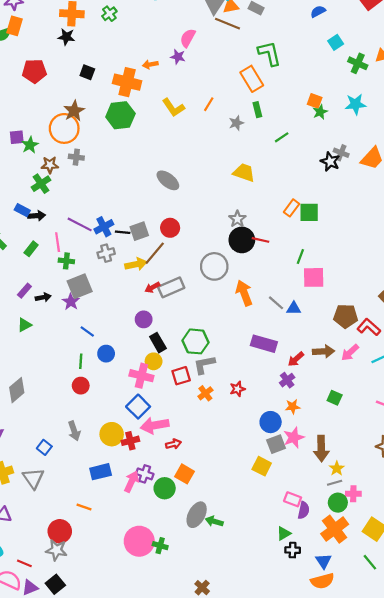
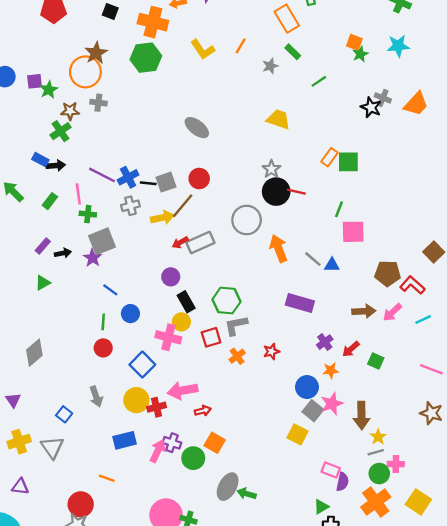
green rectangle: (257, 110) -> (293, 52), turned -32
red arrow: (296, 359) -> (351, 349), moved
blue square: (138, 407) -> (142, 365), moved
gray square: (276, 444) -> (313, 411), turned -30

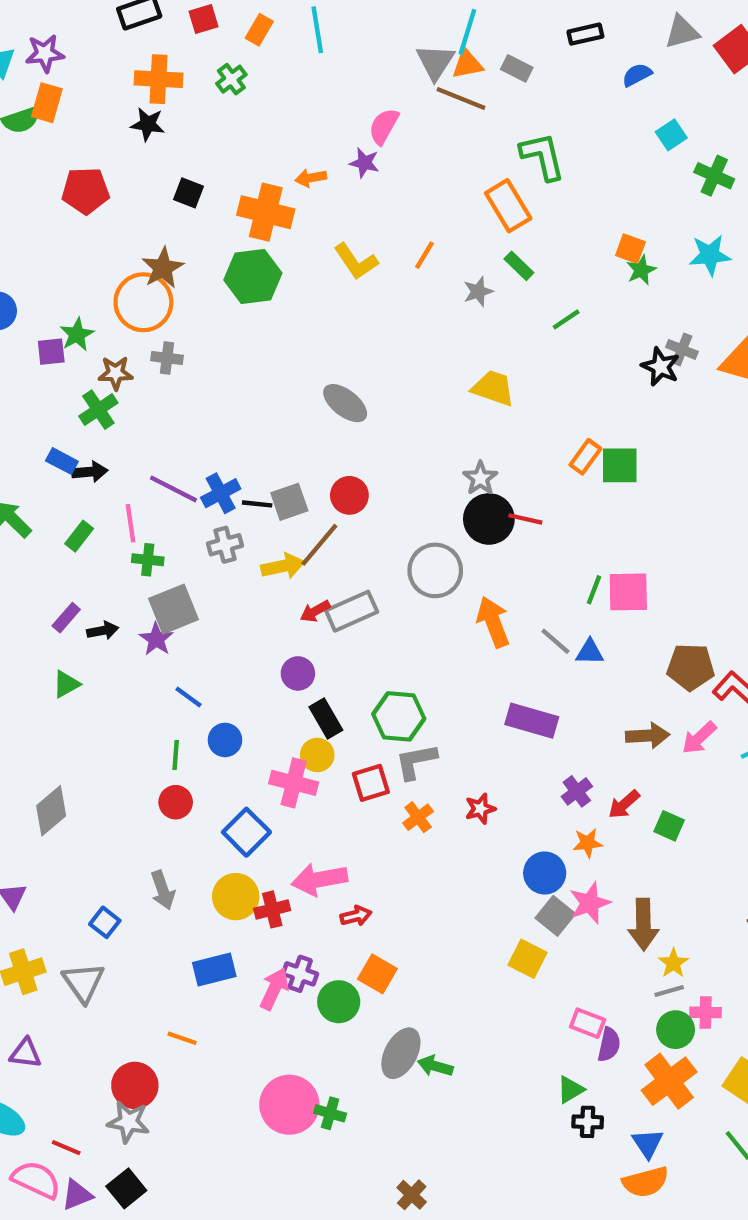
purple square: (34, 81) -> (51, 352), moved
green line: (339, 209) -> (594, 590), moved

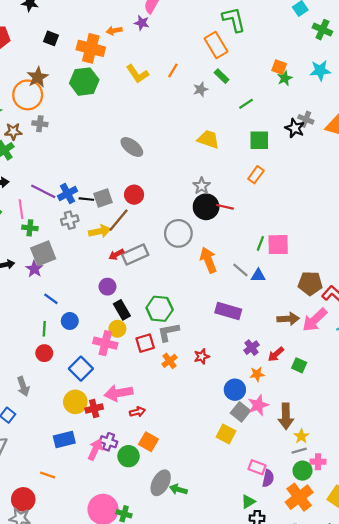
green square: (620, 465) -> (259, 140), moved
pink arrow: (699, 738) -> (315, 320), size x1.4
gray arrow: (163, 890) -> (23, 386), moved

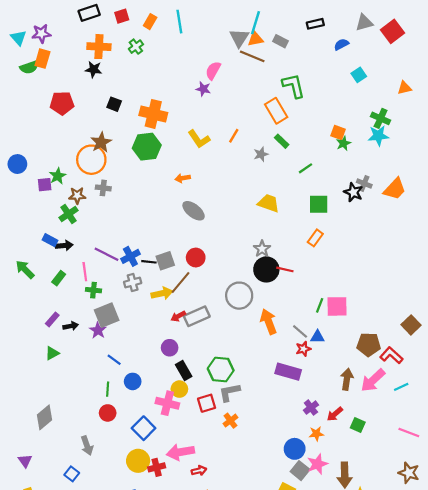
green cross: (322, 30) -> (381, 118), moved
orange arrow: (114, 31) -> (183, 178), moved
brown arrow: (288, 319) -> (347, 379), turned -78
red star: (202, 356) -> (303, 349), moved

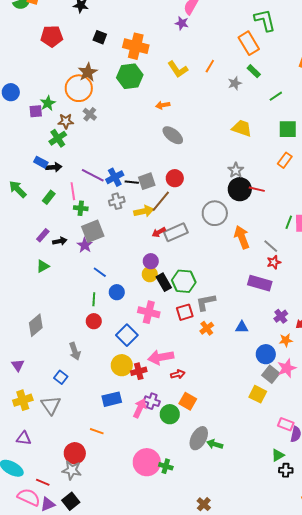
gray cross: (103, 188) -> (90, 114), turned 32
blue triangle: (317, 337) -> (242, 327), moved
green hexagon: (221, 369) -> (184, 281), moved
yellow circle: (179, 389) -> (150, 274), moved

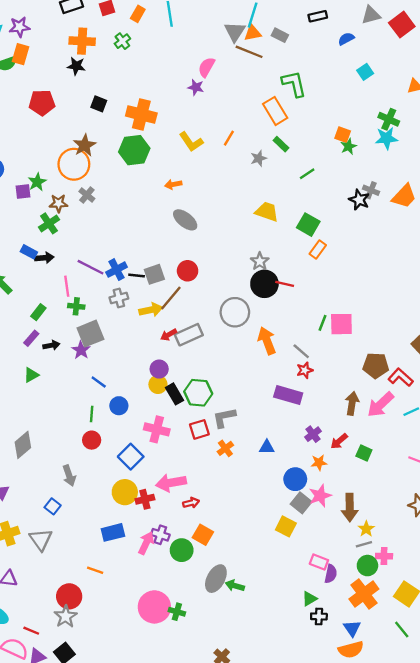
green square: (288, 129) -> (308, 225), moved, turned 30
green rectangle: (49, 197) -> (38, 312), moved
gray star: (72, 470) -> (66, 616), turned 30

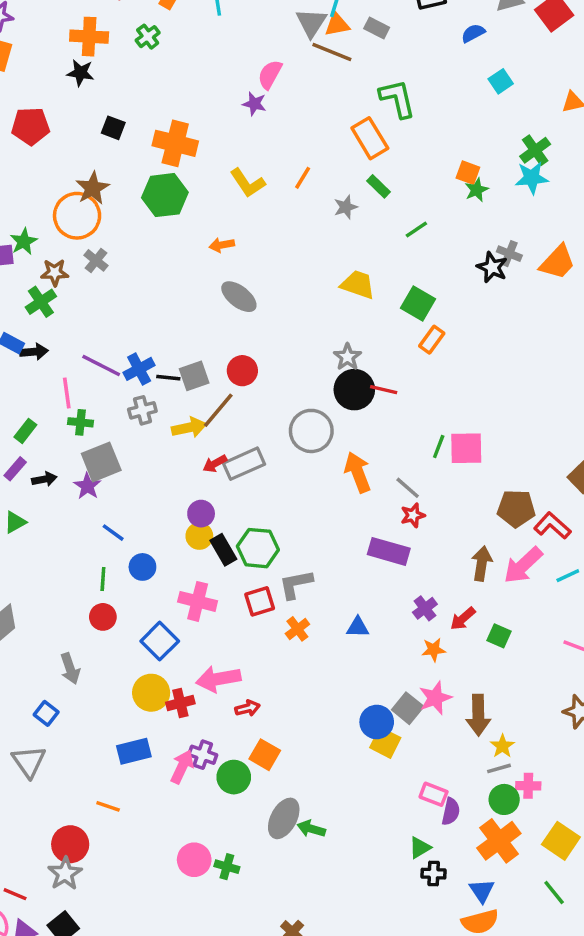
green cross: (389, 119) -> (535, 150), turned 30
blue circle: (295, 479) -> (377, 722), moved
pink circle: (154, 607) -> (194, 860), size x0.7

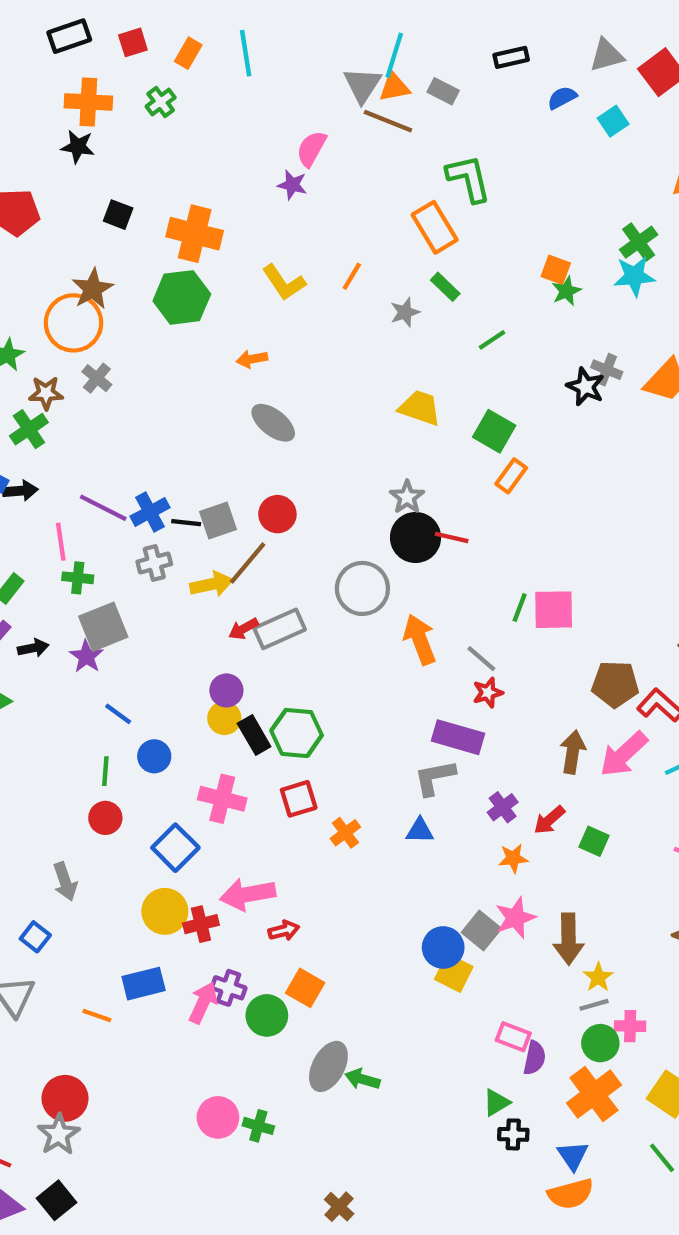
cyan square: (501, 81) -> (613, 121), moved
gray L-shape: (296, 584) -> (435, 778), moved
orange line: (108, 806) -> (97, 1015), moved

